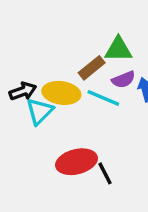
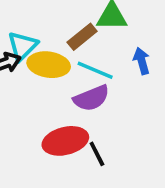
purple semicircle: (123, 80) -> (91, 98), moved, size x1.4
cyan triangle: (40, 111) -> (23, 46), moved

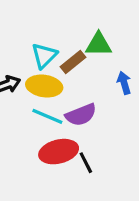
cyan triangle: (23, 46) -> (44, 56), moved
cyan line: (95, 70) -> (47, 116), moved

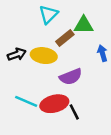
cyan triangle: (44, 56) -> (48, 14), moved
cyan line: (47, 116) -> (26, 101), moved

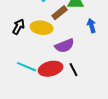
black arrow: (17, 54) -> (19, 27), turned -42
black line: (74, 112) -> (74, 70), moved

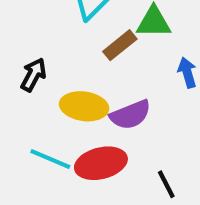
yellow ellipse: (42, 28) -> (84, 106), moved
black line: (74, 70) -> (166, 184), moved

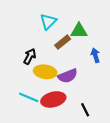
black arrow: (33, 75) -> (30, 56), moved

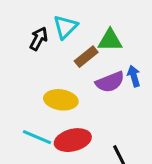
black arrow: (30, 56) -> (39, 39), moved
purple semicircle: (68, 76) -> (110, 82), moved

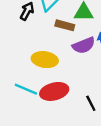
brown rectangle: (86, 57) -> (65, 25), turned 54

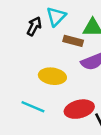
red ellipse: (54, 91) -> (79, 109), moved

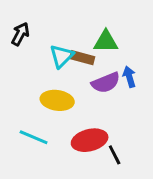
cyan triangle: (56, 16) -> (62, 56), moved
black arrow: (34, 26) -> (20, 34), moved

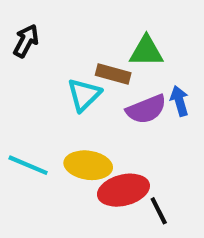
cyan triangle: (62, 56) -> (84, 95), moved
yellow ellipse: (57, 100) -> (88, 165), moved
cyan line: (34, 137) -> (28, 165), moved

